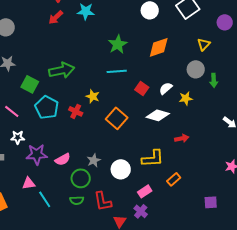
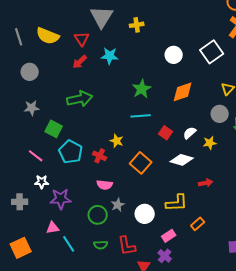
green arrow: (62, 70) -> (80, 99), moved
pink semicircle: (63, 159) -> (105, 185), moved, turned 35
green circle: (81, 178) -> (98, 215), moved

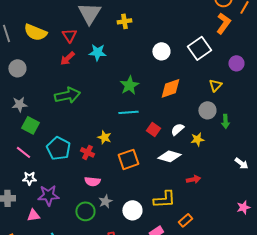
green square: (54, 129) -> (30, 125), moved
orange square: (141, 163) -> (128, 159), turned 30
pink triangle: (53, 228) -> (33, 215), moved

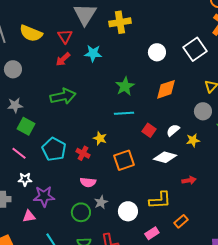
yellow cross: (124, 21) -> (120, 22), size x1.5

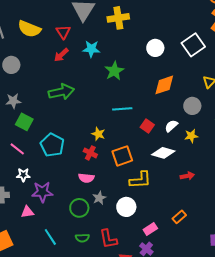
green star: (125, 86) -> (114, 71), moved
gray circle: (203, 111) -> (192, 106), moved
red cross: (83, 153) -> (90, 153), moved
yellow L-shape: (160, 200) -> (140, 180), moved

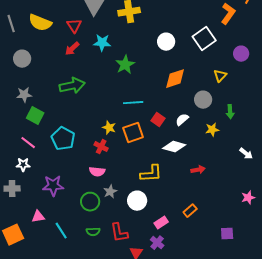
yellow star: (191, 136) -> (212, 130), moved
orange square: (122, 156) -> (133, 133), moved
white star: (23, 175) -> (23, 165), moved
pink triangle: (27, 212) -> (38, 217), moved

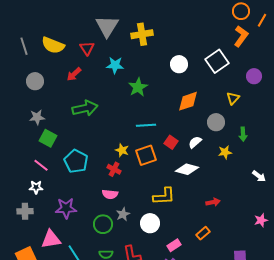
red arrow: (72, 49) -> (74, 74), moved
red arrow: (198, 170) -> (213, 202), moved
pink triangle: (38, 217) -> (51, 239), size x1.5

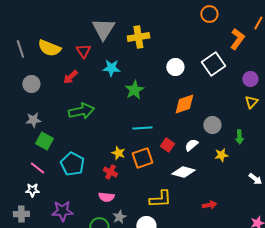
orange circle: (241, 11) -> (209, 14), moved
yellow triangle: (233, 98) -> (251, 102), moved

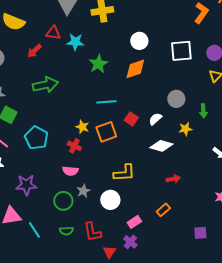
red triangle: (83, 51) -> (53, 33), moved, turned -49
white square: (213, 64) -> (181, 51), moved, turned 30
orange diamond: (184, 104) -> (135, 69), moved
white diamond: (183, 172) -> (161, 146), moved

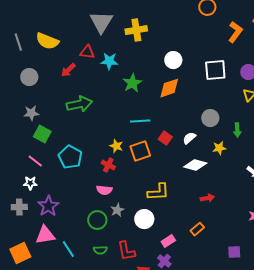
purple star: (26, 185) -> (48, 206), moved, turned -30

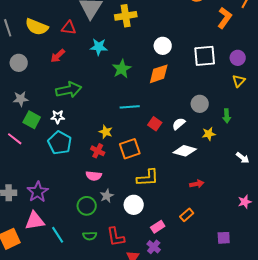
red triangle: (87, 52) -> (69, 28), moved
orange square: (140, 151) -> (130, 149), moved
pink line: (35, 161) -> (15, 139), moved
white star: (30, 183) -> (58, 117), moved

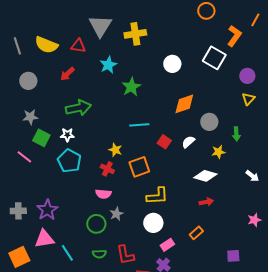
cyan star: (99, 47) -> (108, 65), turned -30
white square: (205, 56) -> (214, 58), moved, turned 35
orange diamond: (159, 74) -> (184, 104), moved
white diamond: (185, 151) -> (205, 176), moved
white circle: (134, 205) -> (153, 223), moved

